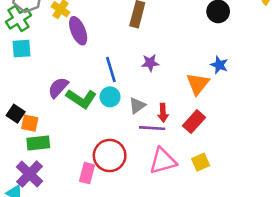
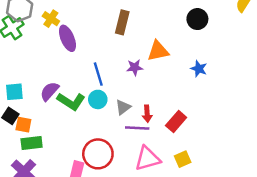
cyan square: (22, 49) -> (14, 92), moved
orange triangle: (198, 84) -> (158, 51), moved, turned 40

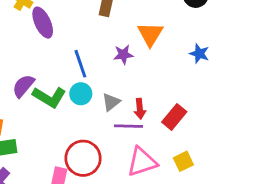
orange triangle: (158, 51) -> (150, 34), turned -45

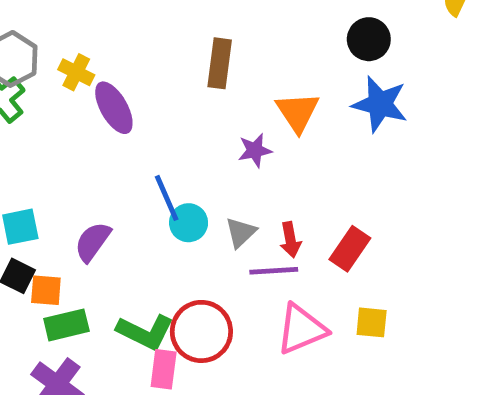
blue star: (199, 54) -> (380, 104), moved, size x1.6
blue line: (80, 64) -> (167, 198), moved
purple semicircle: (23, 86) -> (93, 242), moved
green L-shape: (49, 97) -> (145, 332), moved
yellow square: (183, 161) -> (372, 322), turned 36

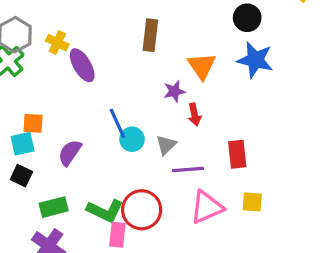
red arrow: (290, 240) -> (194, 115), moved
red rectangle: (350, 249) -> (237, 154), turned -40
orange square: (46, 290) -> (33, 123), moved

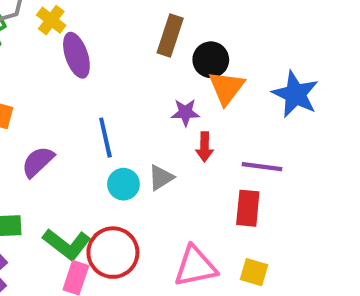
black circle: (247, 18) -> (211, 60), moved
cyan circle: (132, 139) -> (123, 184), moved
purple line: (188, 169) -> (262, 167), moved

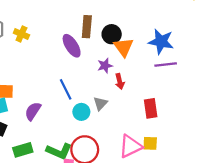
purple ellipse: (76, 55) -> (72, 46), moved
purple line: (262, 167) -> (166, 65), moved
yellow square: (254, 272) -> (150, 143), moved

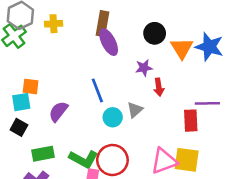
brown rectangle: (87, 27) -> (103, 24), moved
yellow cross: (21, 34) -> (54, 24), turned -32
orange triangle: (124, 47) -> (182, 48), moved
purple line: (166, 65) -> (207, 103), moved
yellow square: (150, 143) -> (187, 160), size x1.5

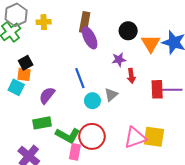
cyan square: (21, 102) -> (16, 87), turned 35
red rectangle: (191, 121) -> (157, 89), moved
black square: (19, 127) -> (26, 63), moved, turned 32
green rectangle: (43, 154) -> (42, 123), moved

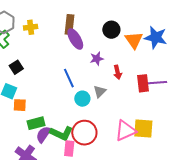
purple star: (119, 60) -> (97, 59), moved
orange square: (24, 74) -> (20, 105), moved
purple semicircle: (47, 95) -> (43, 134), moved

